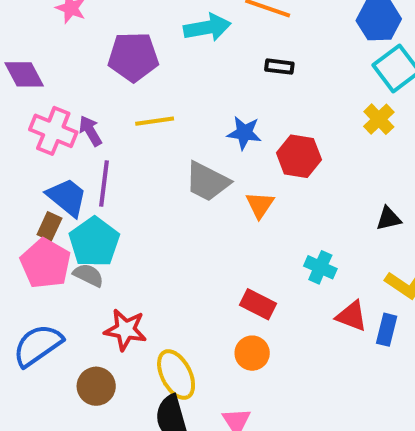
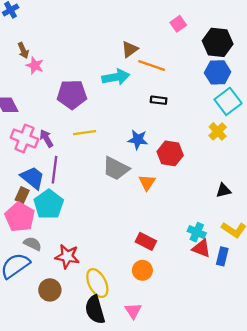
cyan cross: (320, 267) -> (197, 232), moved
gray semicircle: (88, 275) -> (33, 244), moved

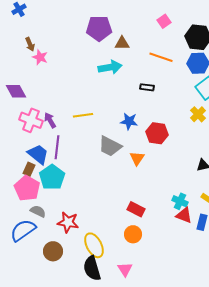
brown triangle: (130, 49) -> (122, 43), turned 35
orange line: (152, 66) -> (161, 57), moved
purple pentagon: (72, 94) -> (99, 28), moved

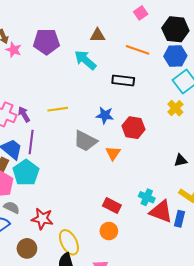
purple pentagon: (99, 28) -> (46, 42), moved
cyan arrow: (110, 67) -> (85, 60), turned -130
black rectangle: (147, 87) -> (123, 81), size x1.5
cyan cross: (180, 201) -> (147, 197), moved
red triangle: (184, 215) -> (161, 212), size x1.4

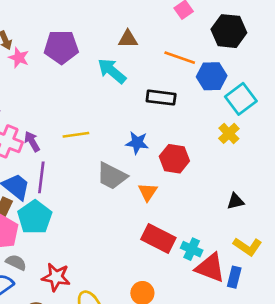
blue hexagon: (175, 56) -> (212, 76), moved
red rectangle: (112, 205) -> (158, 239), moved, size x1.4

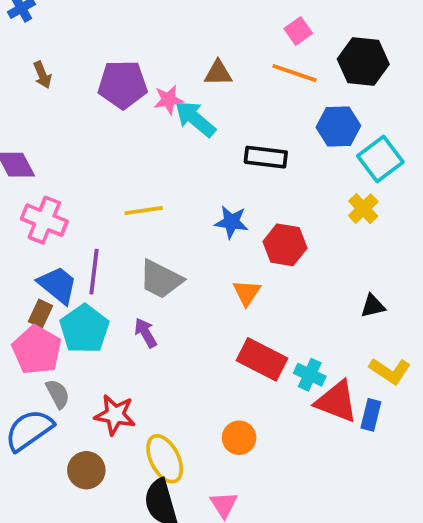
pink star: (19, 58) -> (168, 100), moved, turned -30
orange line: (180, 58) -> (294, 73), moved
purple arrow: (32, 141) -> (146, 333), moved
gray trapezoid: (112, 176) -> (161, 279), moved
gray semicircle: (16, 262) -> (58, 394), turned 36

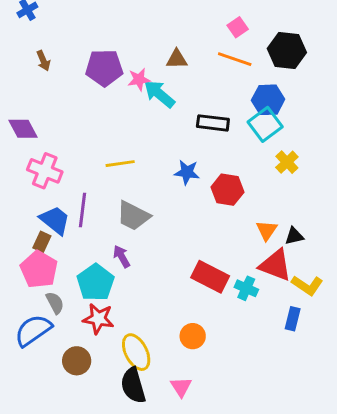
cyan square: (380, 159) -> (265, 124), moved
orange triangle: (247, 293) -> (267, 230), moved
cyan pentagon: (84, 329) -> (96, 282), moved
red triangle: (336, 401) -> (275, 265), moved

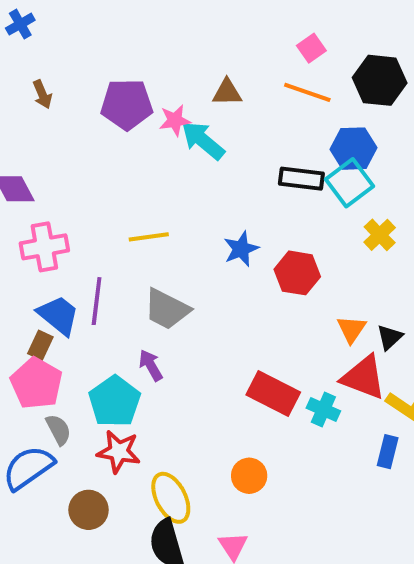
black rectangle: (213, 123) -> (301, 179), moved
pink cross: (45, 171) -> (44, 247), turned -32
blue star: (187, 172) -> (241, 249), turned -30
black triangle: (294, 236) -> (390, 337), turned -30

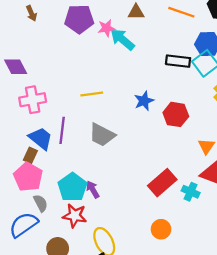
purple arrow: (151, 365) -> (93, 189), moved
red rectangle: (273, 393) -> (162, 183), turned -68
orange circle: (249, 476) -> (161, 229), moved

